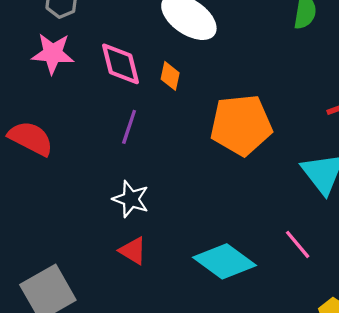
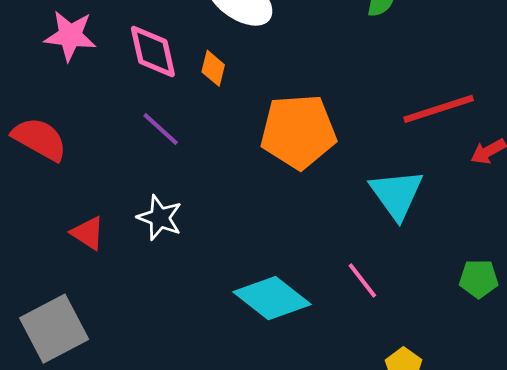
purple line: (129, 127) -> (161, 129), turned -68
red triangle: (133, 251) -> (88, 233), moved

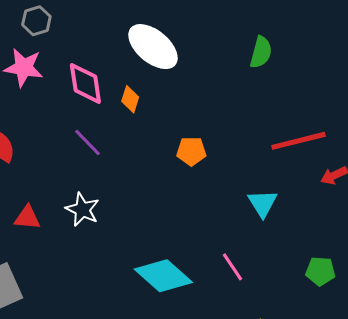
orange pentagon: (298, 132) -> (191, 151), size x0.5
cyan triangle: (397, 194) -> (263, 203), size x0.7
red triangle: (88, 233) -> (27, 218), turned -32

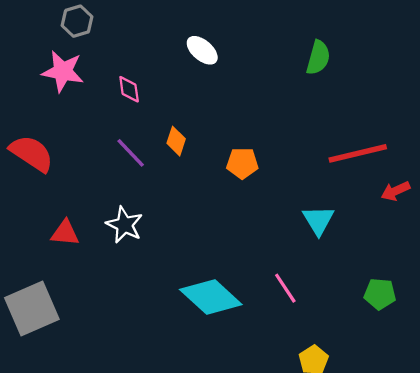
white ellipse: (153, 47) -> (202, 50), size x0.6
pink diamond: (85, 84) -> (129, 89), size x0.6
orange diamond: (130, 99) -> (176, 141), moved

